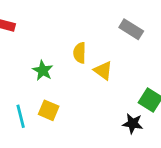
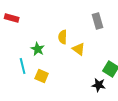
gray rectangle: (131, 29) -> (98, 21), turned 42
cyan line: (21, 116) -> (23, 66), moved

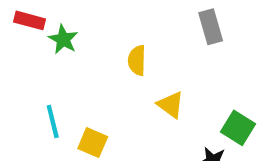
green star: (38, 49) -> (63, 39), moved
yellow triangle: (79, 49) -> (171, 105), moved

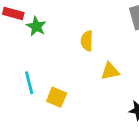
yellow triangle: (171, 105) -> (110, 71), turned -48

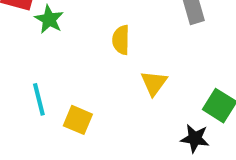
yellow triangle: (110, 71) -> (154, 83), turned -42

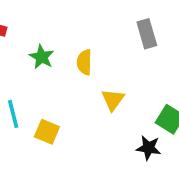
green star: (49, 19) -> (42, 57), moved

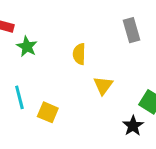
green star: (42, 57) -> (27, 47), moved
black star: (149, 148) -> (133, 126), turned 30

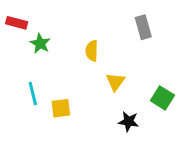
yellow square: (48, 112) -> (61, 108), turned -30
black star: (133, 126) -> (129, 121), moved, turned -30

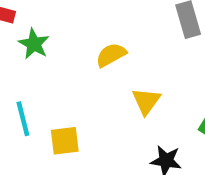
yellow semicircle: (92, 51) -> (111, 55), turned 60

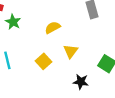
yellow square: (65, 141) -> (44, 61), moved, turned -35

